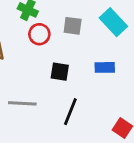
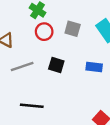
gray line: (22, 103) -> (22, 67), moved, turned -30
black line: (70, 112) -> (32, 106), moved, turned 65

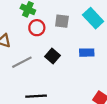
black square: (56, 65) -> (52, 56), turned 32

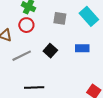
red circle: (37, 28) -> (26, 25), moved

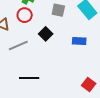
black square: (50, 51) -> (46, 34), moved

